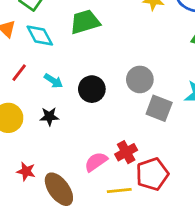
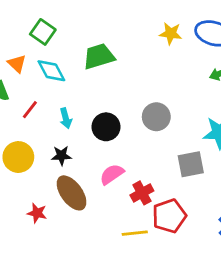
cyan arrow: (53, 81) -> (66, 118), turned 42
gray square: (159, 108) -> (191, 164), moved, turned -32
pink semicircle: (96, 162) -> (112, 174), moved
brown ellipse: (59, 189) -> (72, 193), moved

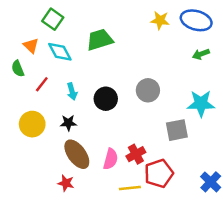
pink semicircle: (112, 174) -> (111, 159), moved, turned 140
red star: (37, 213) -> (66, 183), moved

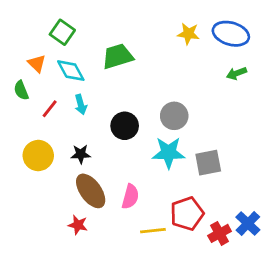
cyan arrow: (72, 91) -> (81, 105), moved
cyan star: (201, 104) -> (169, 153), moved
red cross: (136, 154) -> (220, 233), moved

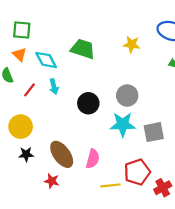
green square: (62, 32) -> (22, 30), moved, turned -30
yellow star: (188, 34) -> (132, 44), moved
green trapezoid: (118, 56) -> (83, 49), turned 35
black star: (81, 154) -> (26, 154), moved

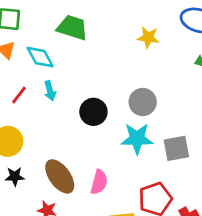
green trapezoid: (83, 49) -> (72, 28), moved

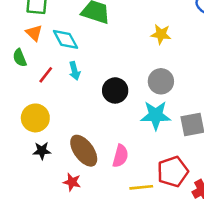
yellow star: (148, 37) -> (161, 34), moved

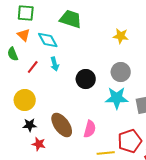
red star: (72, 182) -> (39, 144), moved

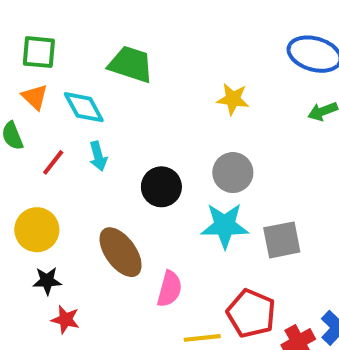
brown ellipse: (62, 125) -> (121, 252), moved
red pentagon: (130, 141) -> (251, 313), turned -30

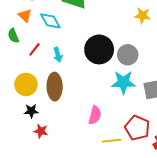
yellow star: (233, 99) -> (143, 16), moved
cyan arrow: (98, 156) -> (58, 55), moved
black circle: (161, 187) -> (99, 49), moved, size x1.4
brown ellipse: (121, 252) -> (55, 87), moved, turned 35

